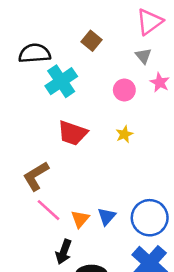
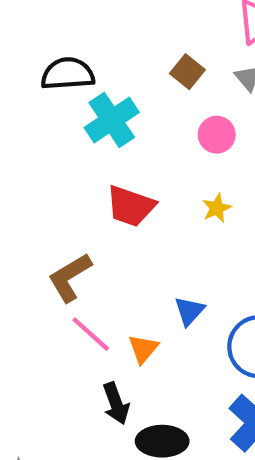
brown square: (91, 41) -> (187, 72), moved
blue triangle: (107, 216) -> (189, 311), moved
black arrow: (64, 252) -> (116, 403), turned -40

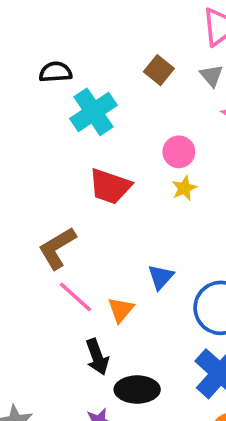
black semicircle: (68, 74) -> (55, 72), size x0.7
pink circle: (217, 135) -> (179, 152), moved

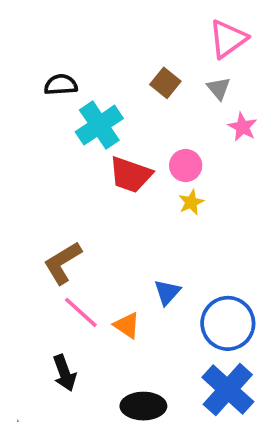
red trapezoid: (110, 186) -> (131, 175), moved
orange triangle: (121, 310) -> (127, 325), turned -36
black arrow: (97, 357) -> (64, 373), moved

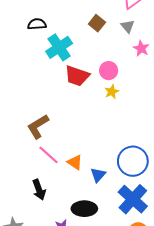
blue triangle: (167, 292) -> (98, 175), moved

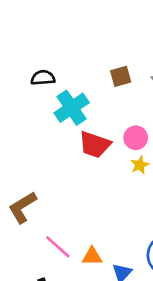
brown square: (97, 23) -> (121, 76), turned 35
brown L-shape: (38, 126) -> (22, 207), moved
orange triangle: (75, 162) -> (92, 256), turned -35

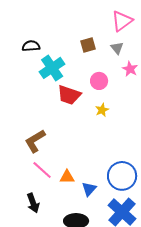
pink circle: (136, 138) -> (99, 81), moved
brown L-shape: (22, 207) -> (35, 141), moved

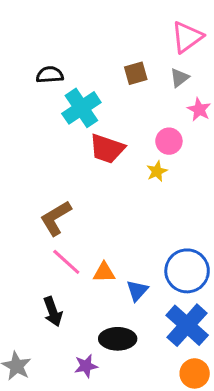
gray triangle: (117, 48) -> (180, 78), turned 32
pink circle: (99, 81) -> (169, 141), moved

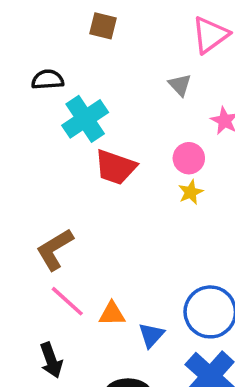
brown square: (136, 73) -> (103, 26), moved, turned 30
gray triangle: (180, 78) -> (180, 85), moved, turned -35
yellow star: (157, 171) -> (191, 192), moved

